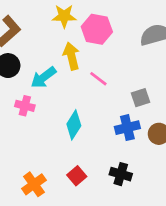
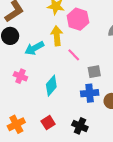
gray square: (140, 98) -> (94, 72), moved
pink cross: (25, 106) -> (20, 76), moved

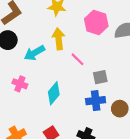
pink hexagon: (78, 19) -> (96, 22), moved

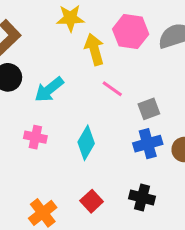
yellow arrow: (59, 39) -> (94, 49), moved

